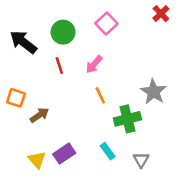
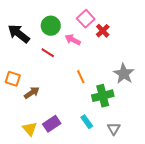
red cross: (161, 14) -> (103, 31), moved
pink arrow: (94, 64) -> (73, 40), moved, turned 77
red line: (59, 66) -> (48, 53), turned -40

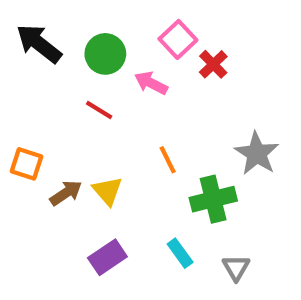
black arrow: (19, 34) -> (39, 44), moved
yellow triangle: (30, 129) -> (107, 191), moved

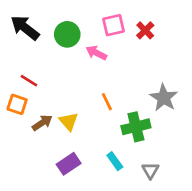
pink square: (178, 39) -> (113, 25), turned 30
red cross: (213, 64) -> (145, 30), moved
red line: (99, 110) -> (29, 81), moved

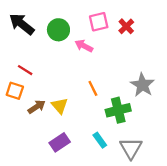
gray triangle: (150, 170) -> (131, 148), size x1.5

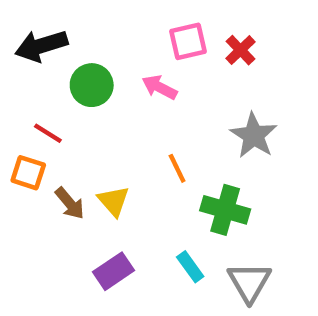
black arrow: (22, 24) -> (41, 46), turned -55
green circle: (58, 30) -> (92, 85), moved
gray star: (142, 85) -> (254, 135), moved
brown arrow: (37, 107) -> (70, 203), turned 84
green cross: (118, 110) -> (225, 210), turned 30

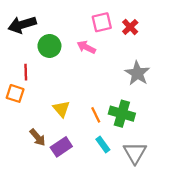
red line: (48, 133) -> (26, 72), turned 56
orange line: (177, 168) -> (96, 115), moved
brown arrow: (70, 203) -> (38, 137), moved

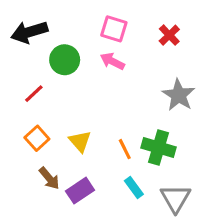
pink square: (102, 22) -> (114, 29), moved, turned 30
red line: (26, 72) -> (34, 94), turned 49
orange square: (15, 93) -> (37, 138), moved, turned 30

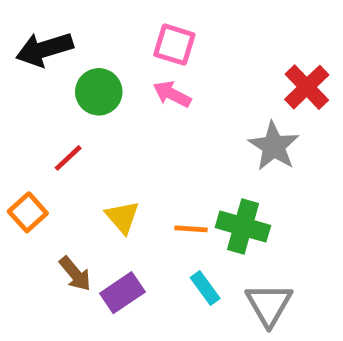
red cross: (169, 35) -> (307, 87), moved, size x1.4
red line: (34, 94) -> (68, 158), moved
orange square: (37, 138) -> (28, 212), moved
orange line: (125, 149) -> (191, 229), turned -60

